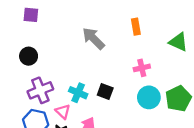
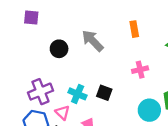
black circle: (29, 56) -> (59, 49), moved
cyan circle: (149, 97) -> (149, 110), moved

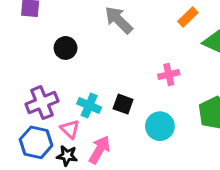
orange rectangle: (134, 29) -> (188, 17), moved, turned 56
gray arrow: (93, 41) -> (119, 20), moved
cyan circle: (149, 110) -> (160, 126), moved

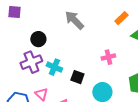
purple cross: (42, 103) -> (31, 62), moved
cyan cross: (89, 106) -> (54, 67), moved

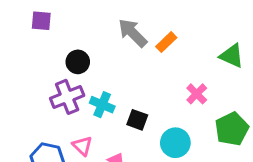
orange rectangle: (121, 18) -> (166, 42), moved
pink cross: (108, 57) -> (197, 94), moved, turned -32

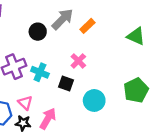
gray arrow: (133, 33) -> (63, 19), turned 90
black circle: (78, 62) -> (38, 32), moved
pink cross: (197, 94) -> (78, 61), moved

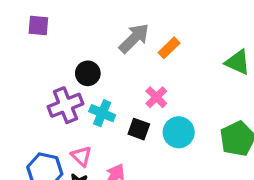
black circle: (38, 32) -> (88, 73), moved
cyan circle: (94, 100) -> (179, 132), moved

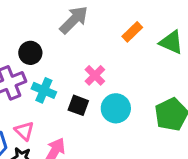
orange rectangle: (169, 48) -> (132, 32), moved

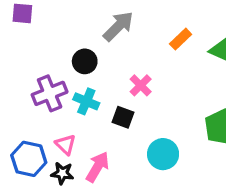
black circle: (30, 53) -> (85, 61), moved
cyan circle: (116, 108) -> (163, 154), moved

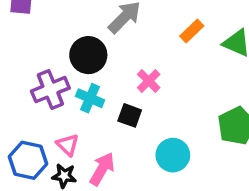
black circle: (85, 61) -> (88, 55), size x1.4

